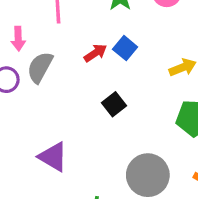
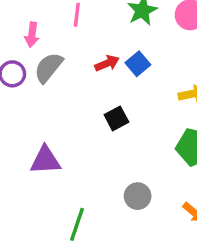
purple triangle: (53, 157) -> (45, 160), turned -44
gray circle: (148, 175) -> (138, 196), size x0.6

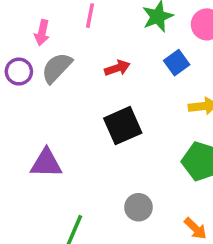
blue square: (138, 64) -> (177, 63), moved
black square: (116, 118) -> (123, 126), size x1.5

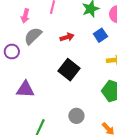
purple circle: (19, 72) -> (12, 52), moved
black square: (123, 126) -> (69, 70), turned -30

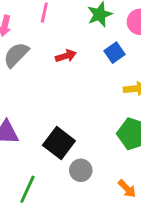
black square: (69, 70) -> (59, 143), moved

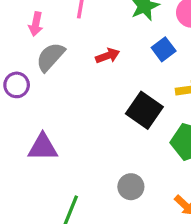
black square: (59, 143) -> (144, 110), moved

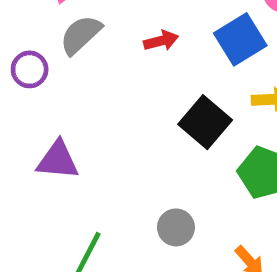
blue square: (164, 49) -> (240, 39), size x1.5

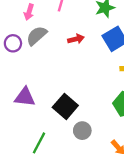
purple circle: (30, 69) -> (13, 43), moved
black square: (205, 122) -> (65, 106), moved

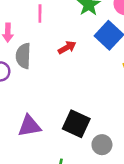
gray semicircle: (37, 36) -> (23, 56), turned -30

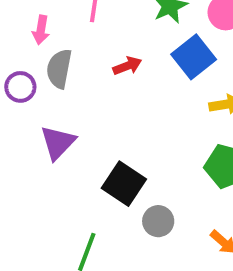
purple triangle: (29, 126) -> (58, 143), moved, turned -45

